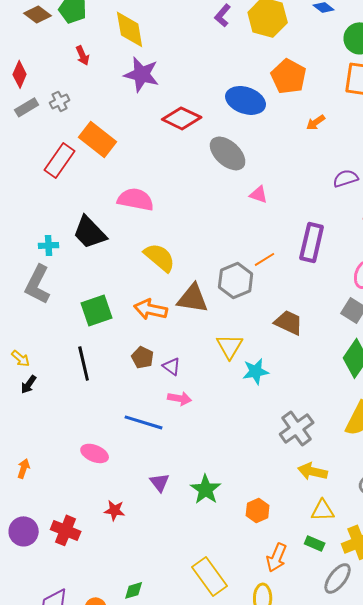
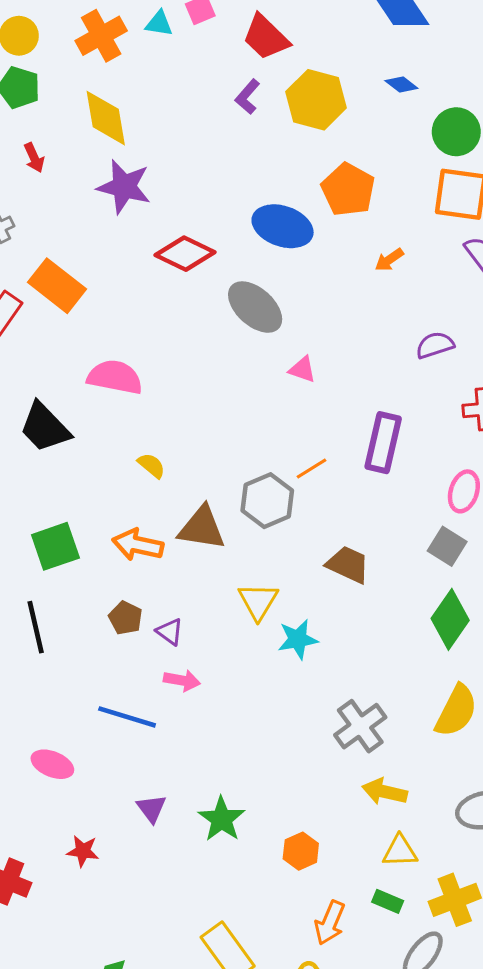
yellow semicircle: (160, 257) -> (151, 466), size x0.6

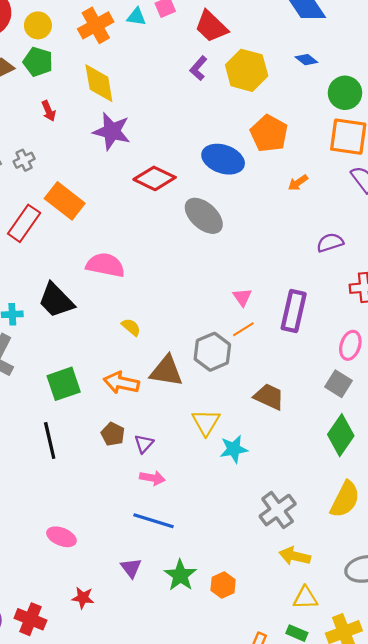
pink triangle: (302, 369) -> (242, 297), moved, turned 36
purple triangle: (170, 632) -> (144, 444), turned 36
blue line: (127, 717) -> (153, 521), moved
orange hexagon: (301, 851) -> (223, 585), moved

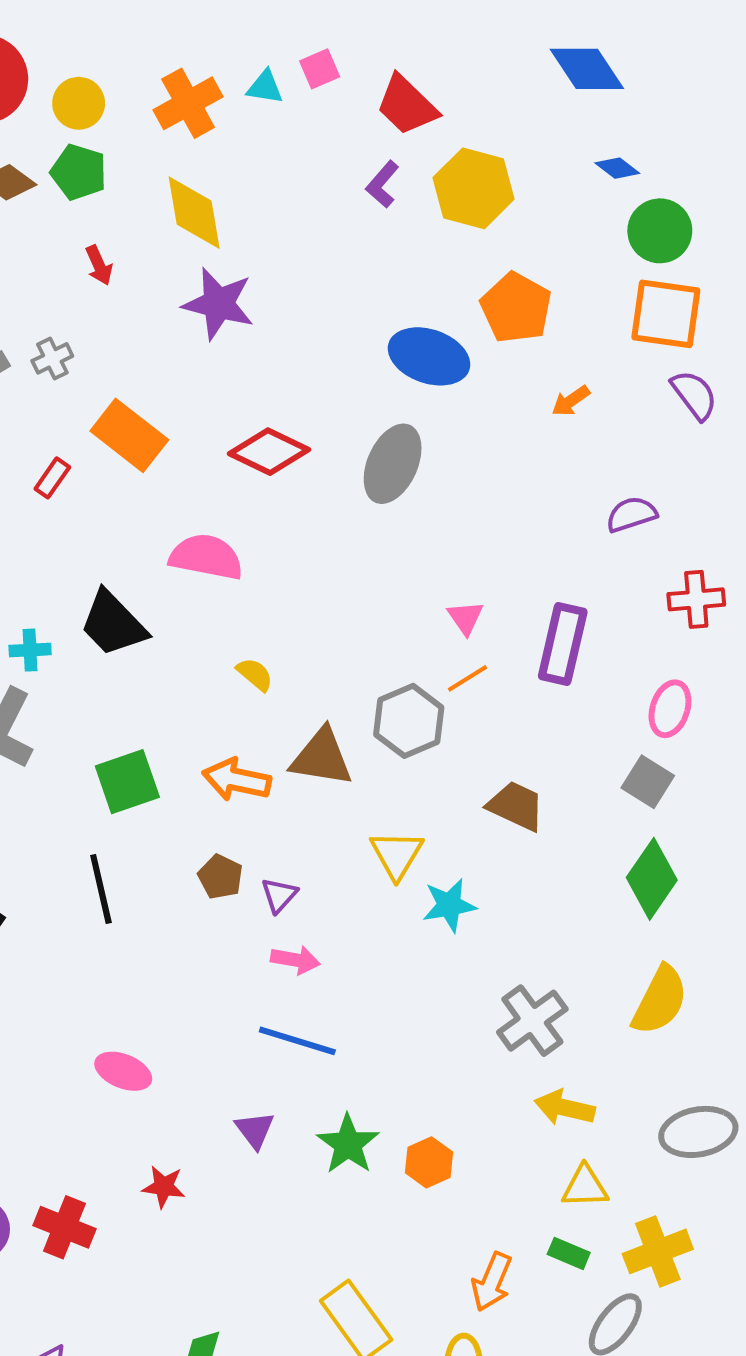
blue diamond: (306, 60) -> (617, 168), moved
red diamond: (155, 178) -> (269, 452), moved
gray ellipse: (204, 216) -> (393, 464), turned 72
red rectangle: (24, 223) -> (52, 478), size x0.6

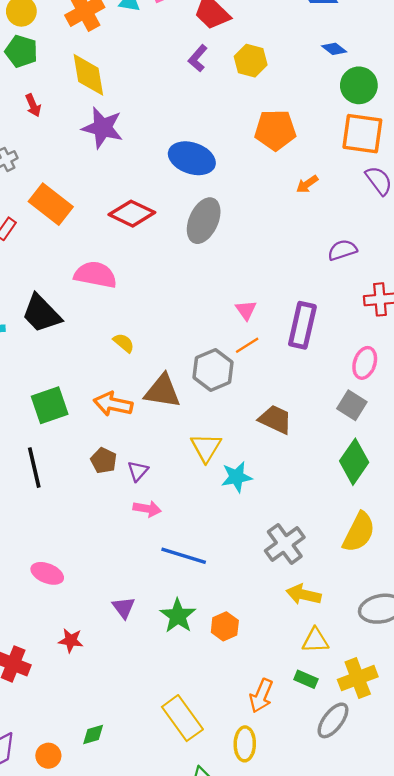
yellow hexagon: (474, 188) -> (251, 61), size x0.7
orange pentagon: (516, 308) -> (275, 130), turned -30
blue ellipse: (429, 356) -> (192, 158), moved
blue line: (297, 1041) -> (184, 556), moved

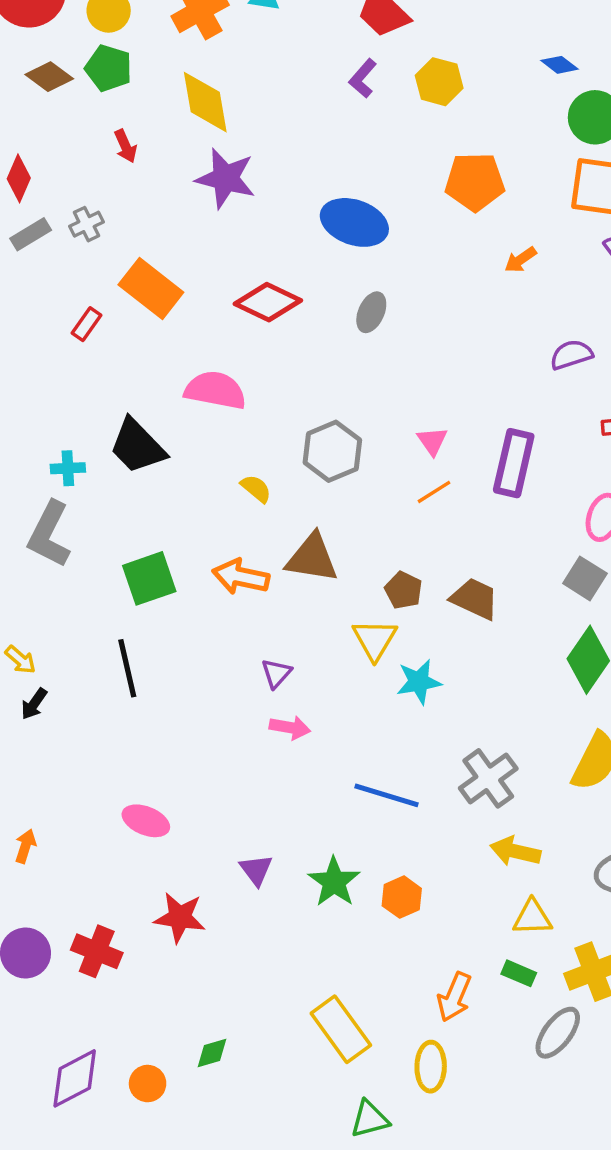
gray ellipse: (204, 221) -> (371, 312), size x0.6
gray hexagon: (213, 370) -> (332, 451), moved
brown pentagon: (104, 461) -> (404, 590), moved
blue line: (184, 556) -> (387, 795), moved
red star: (71, 640) -> (180, 917), size x1.4

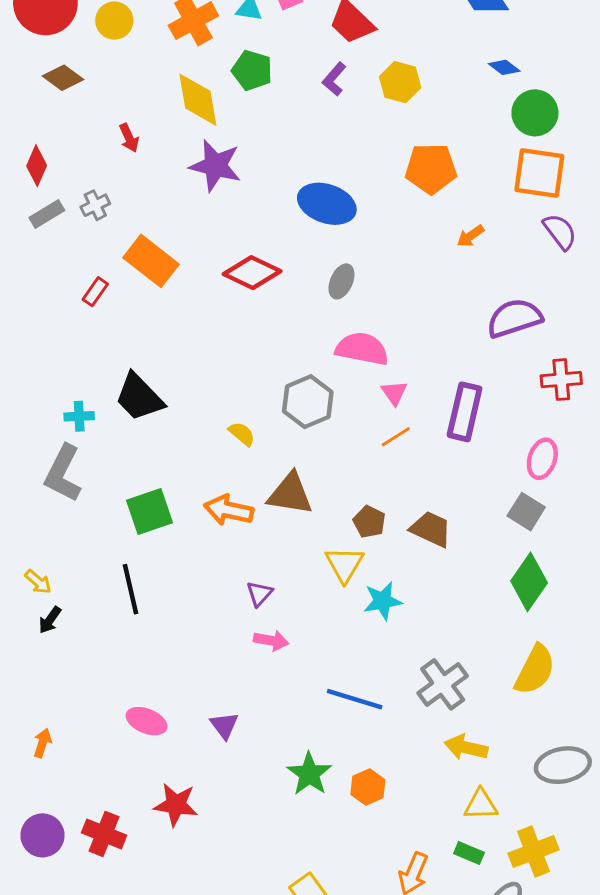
green pentagon: (109, 68) -> (252, 70), moved
purple semicircle: (571, 355) -> (514, 318), size x1.5
pink semicircle: (215, 390) -> (362, 349), moved
purple triangle: (256, 870) -> (224, 725), moved

